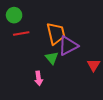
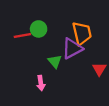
green circle: (14, 15) -> (39, 29), moved
orange trapezoid: (56, 33) -> (82, 33), moved

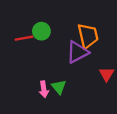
green triangle: (55, 61) -> (59, 87), moved

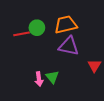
orange trapezoid: (88, 36) -> (66, 25), moved, turned -90
purple triangle: (77, 52) -> (69, 46), turned 40

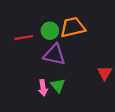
green circle: (37, 28) -> (50, 31), moved
purple triangle: (69, 46) -> (54, 55), moved

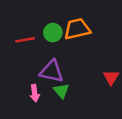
purple triangle: (54, 55) -> (52, 71), moved
pink arrow: (43, 88) -> (35, 93), moved

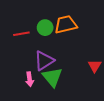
purple triangle: (52, 71) -> (44, 61), turned -45
green triangle: (61, 91) -> (52, 77), size x1.5

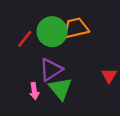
green circle: (45, 28) -> (52, 32), size x1.6
red line: (21, 34) -> (25, 39), turned -42

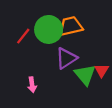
purple triangle: (51, 70) -> (66, 58), moved
green triangle: (60, 89) -> (85, 75), moved

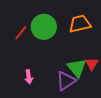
orange trapezoid: (71, 26) -> (80, 24), moved
purple triangle: (66, 58) -> (66, 81), moved

